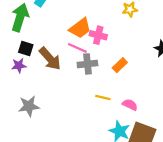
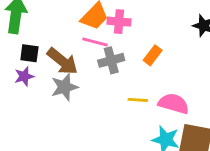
pink semicircle: (130, 105) -> (174, 104), size x1.5
gray star: (29, 106) -> (64, 87), moved

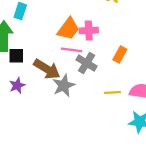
black square: (29, 53) -> (16, 56), moved
gray cross: (111, 60) -> (87, 63), turned -36
gray star: (64, 87) -> (64, 86), moved

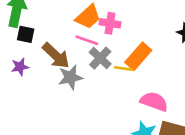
orange rectangle: (120, 54) -> (138, 56), size x1.5
yellow line: (112, 93) -> (123, 68), moved

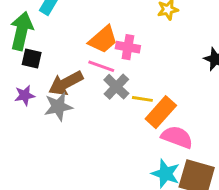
brown arrow: (56, 56) -> (66, 83), turned 108
orange rectangle: (138, 56) -> (161, 112), moved
gray star: (70, 77) -> (58, 107), moved

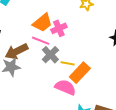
pink cross: (128, 47) -> (59, 28), turned -35
pink semicircle: (177, 137) -> (65, 87), moved

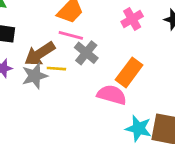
pink cross: (59, 28) -> (132, 19), moved
yellow line: (68, 63) -> (56, 69), moved

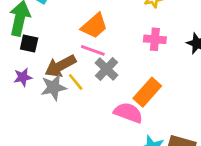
pink cross: (132, 19) -> (155, 39), turned 30
yellow line: (56, 69) -> (76, 82), turned 42

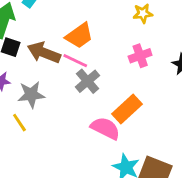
pink cross: (155, 39) -> (140, 56), turned -30
brown arrow: (60, 66) -> (44, 53), moved, turned 44
yellow line: (76, 82) -> (19, 123), moved

